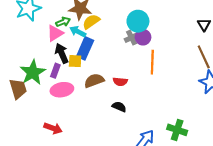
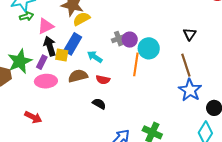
cyan circle: (138, 21) -> (149, 48), moved
green arrow: (63, 22) -> (26, 16), moved
cyan arrow: (78, 32) -> (95, 57), moved

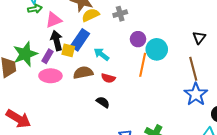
gray cross: (119, 39) -> (120, 14), moved
red arrow: (33, 117) -> (18, 119), moved, size x1.4

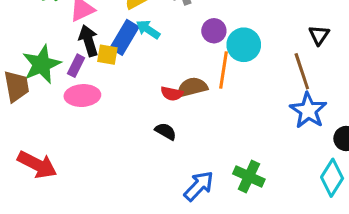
black triangle: (199, 38) -> (319, 35), moved
cyan arrow: (102, 54) -> (148, 29), moved
brown semicircle: (83, 73) -> (192, 87), moved

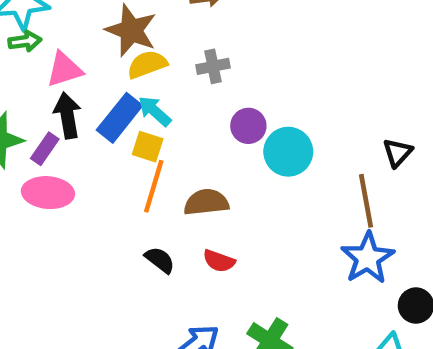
yellow square: (107, 55) -> (148, 147), moved
orange line: (223, 70) -> (154, 186), moved
red semicircle: (172, 94) -> (219, 261), moved

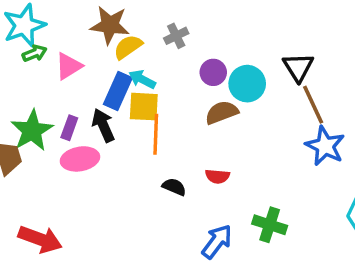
black arrow: (67, 115) -> (103, 125), moved
yellow square: (148, 147) -> (144, 107), size x1.4
black triangle: (398, 153) -> (298, 67), moved, size x1.4
brown semicircle: (206, 202) -> (222, 112), moved

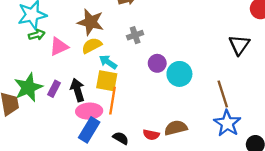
yellow semicircle: (128, 47) -> (92, 46), moved
black triangle: (298, 67) -> (239, 45), moved
blue rectangle: (118, 91) -> (89, 130), moved
brown semicircle: (222, 112) -> (176, 128), moved
pink ellipse: (80, 159) -> (89, 111), moved

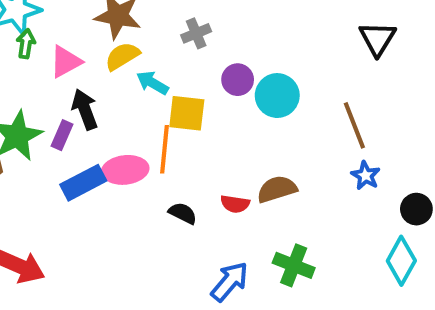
green arrow: (37, 35) -> (26, 44), turned -63
yellow square: (107, 81) -> (187, 113), moved
black arrow: (77, 90) -> (85, 109), moved
blue star: (227, 123) -> (366, 176), size x0.6
blue rectangle: (89, 130) -> (83, 183), moved, turned 35

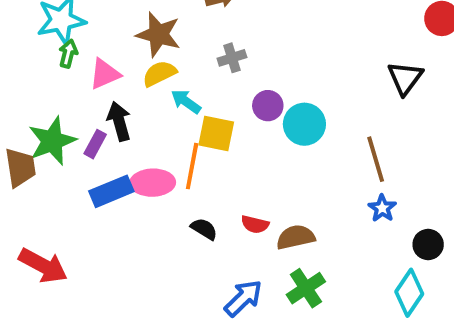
brown semicircle: (277, 189) -> (296, 237), moved
green cross: (294, 265) -> (306, 288), turned 30

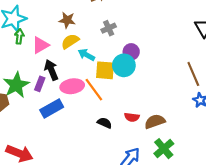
brown star: (158, 34) -> (67, 20), size x0.7
cyan circle: (304, 124) -> (124, 65), moved
orange line: (192, 166) -> (94, 90), turned -40
pink ellipse: (153, 183) -> (72, 86), moved

